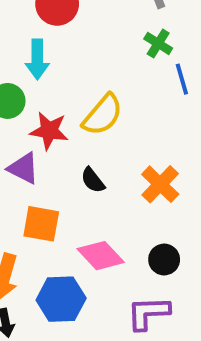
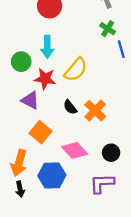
cyan arrow: (37, 59) -> (47, 47), moved
orange cross: (160, 184) -> (95, 111), moved
orange square: (41, 224) -> (40, 132), turned 30

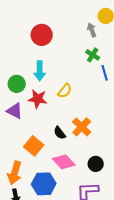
yellow semicircle: (76, 70) -> (65, 91), size x0.7
purple triangle: (30, 100) -> (15, 111), moved
black semicircle: (70, 107) -> (60, 133), moved

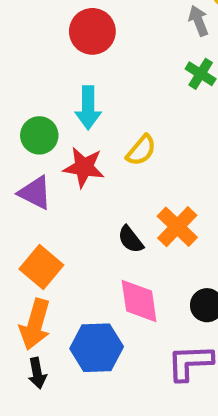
orange square: (34, 146) -> (41, 267), moved
pink diamond: (64, 162) -> (139, 301), turned 35

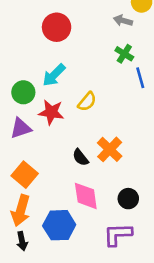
gray arrow: (198, 21) -> (123, 21), turned -54
cyan arrow: (88, 108) -> (54, 75), turned 45
purple triangle: (35, 193) -> (21, 128), turned -45

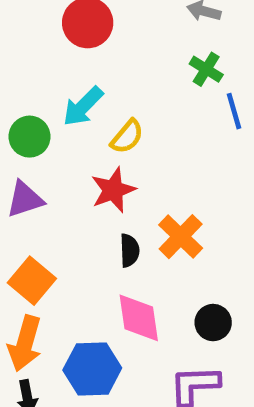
yellow semicircle: (87, 102) -> (127, 137), moved
red star: (51, 112) -> (113, 190), moved, turned -30
black semicircle: (80, 157) -> (129, 250), turned -144

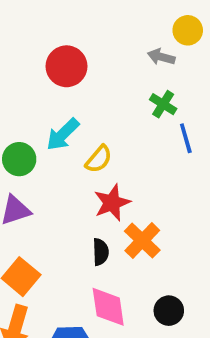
red star: (113, 190) -> (112, 203), moved

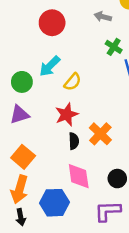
gray arrow: (161, 57) -> (103, 17), moved
red star: (112, 203) -> (67, 115), moved

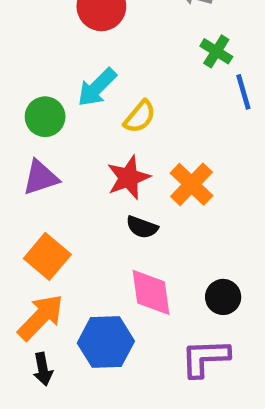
orange cross: (100, 134) -> (192, 184), moved
black semicircle: (74, 141) -> (142, 227), turned 112
orange arrow: (19, 189) -> (41, 317), turned -152

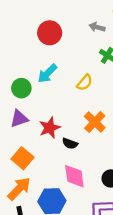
yellow semicircle: (140, 117) -> (85, 82), moved
red star: (128, 178) -> (50, 128), moved

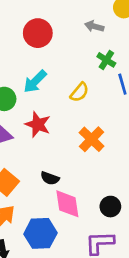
red star: (50, 128) -> (38, 124), moved, turned -30
black semicircle: (70, 143) -> (50, 178), moved

